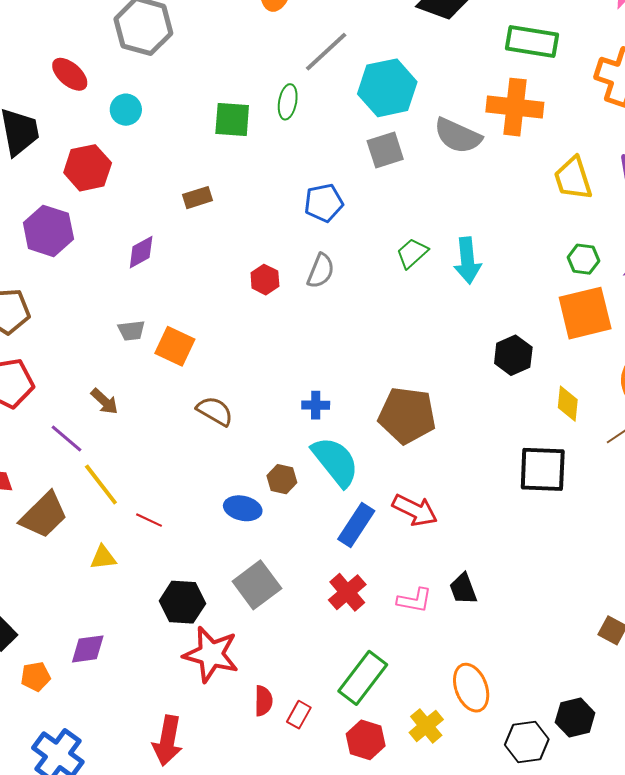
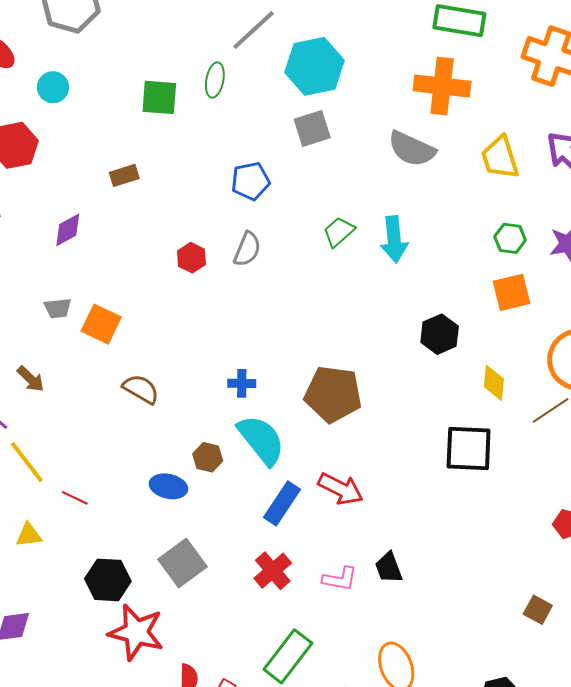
gray semicircle: (458, 136) -> (412, 149), moved
orange square: (585, 313) -> (511, 292), size x0.7

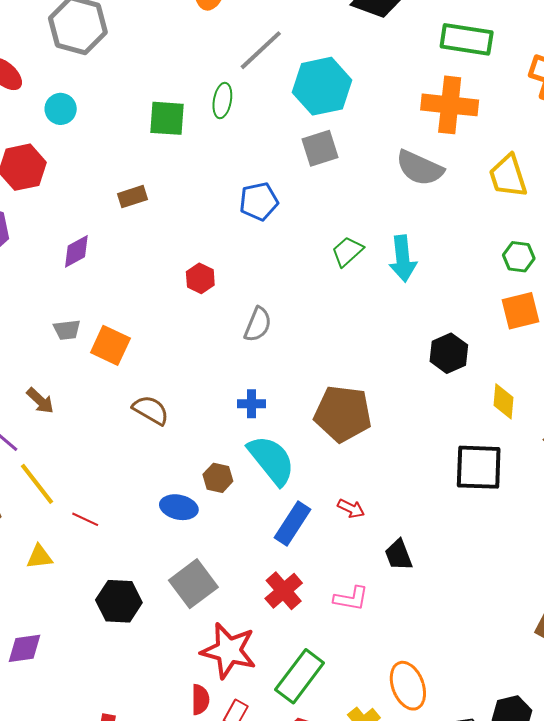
gray semicircle: (247, 249) -> (258, 324), moved
red arrow: (341, 489) -> (351, 508), size x0.6
black trapezoid: (389, 568) -> (399, 555), moved
red star: (136, 632) -> (229, 651), moved

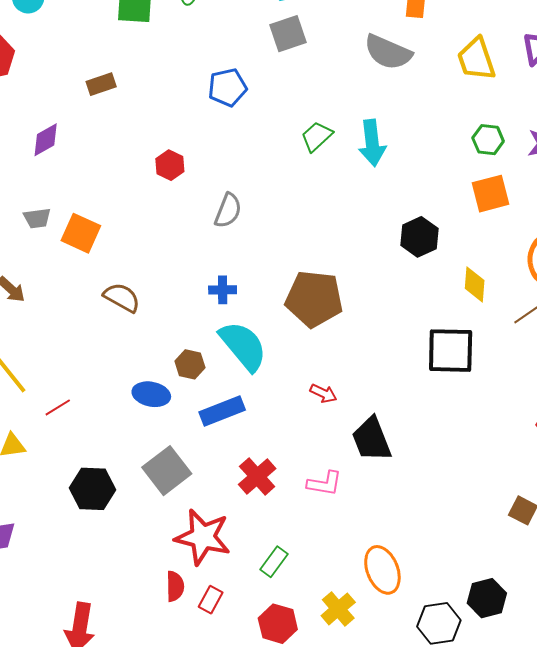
red line: (85, 519) -> (58, 407), turned -56
blue rectangle: (292, 523) -> (222, 411), moved, turned 36
black trapezoid: (399, 555) -> (372, 439), size x1.4
green rectangle: (300, 676) -> (274, 562), size x0.6

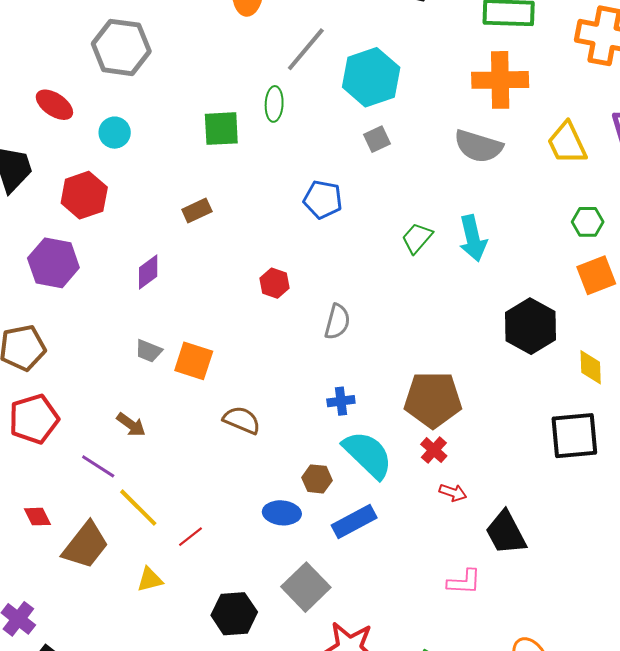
gray square: (288, 34) -> (377, 139), size x0.7
blue pentagon: (227, 87) -> (323, 199), turned 30
gray trapezoid: (37, 218) -> (149, 351), turned 36
black hexagon: (419, 237) -> (530, 326), size x1.4
red cross: (257, 476) -> (434, 450), moved, size x0.7

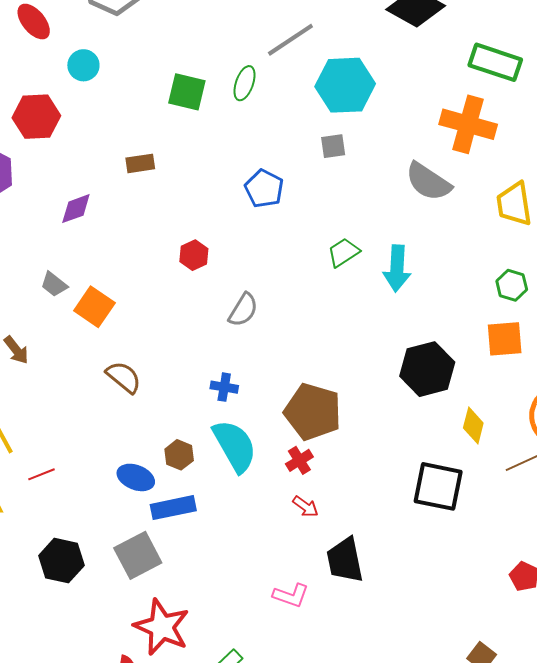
blue rectangle: (354, 522) -> (173, 508), moved

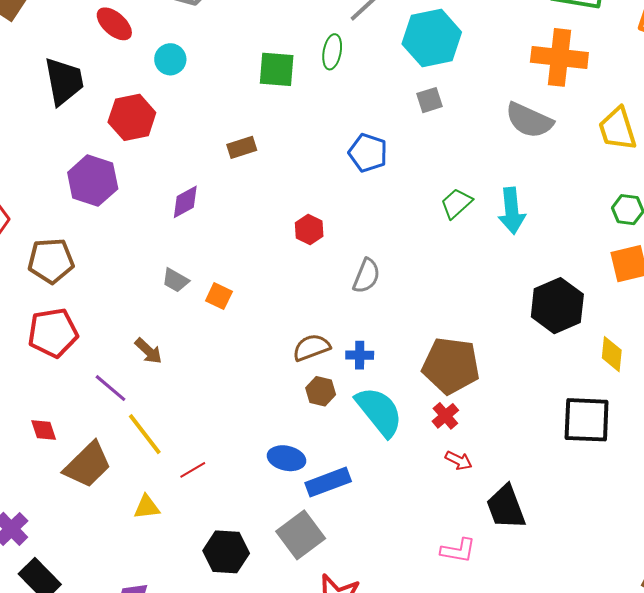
orange square: (94, 307) -> (219, 296), size x0.7
brown semicircle: (124, 377) -> (311, 347), moved, turned -51
brown hexagon: (179, 455) -> (321, 391), moved

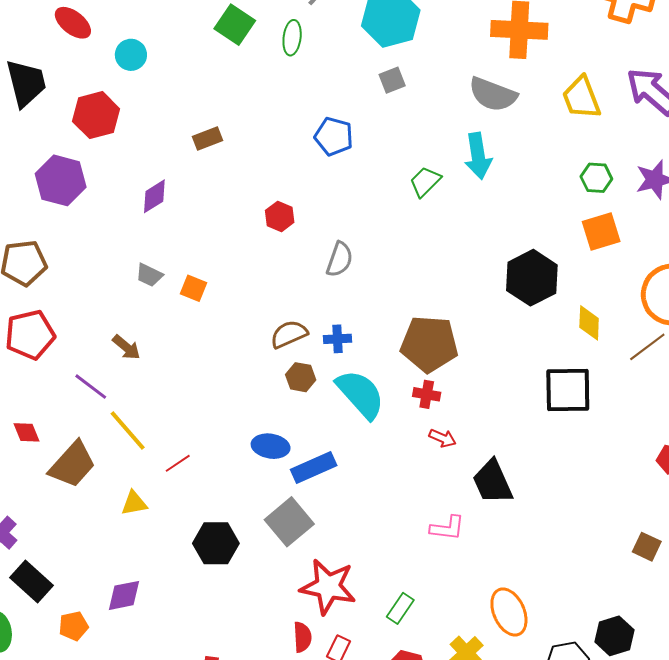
green square: (277, 69) -> (235, 25), moved, turned 33
cyan arrow: (512, 211) -> (478, 156), moved
red cross: (445, 416) -> (427, 394), turned -36

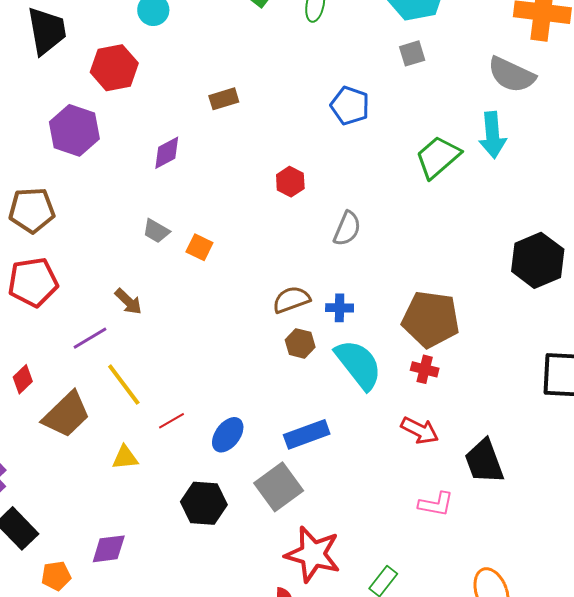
green trapezoid: (425, 182) -> (438, 157), size x1.4
purple line: (91, 387) -> (90, 338), turned -72
red diamond: (26, 432) -> (23, 379), turned 64
red arrow: (443, 438) -> (420, 430), moved, size x1.4
blue ellipse: (271, 446) -> (228, 435), moved, turned -66

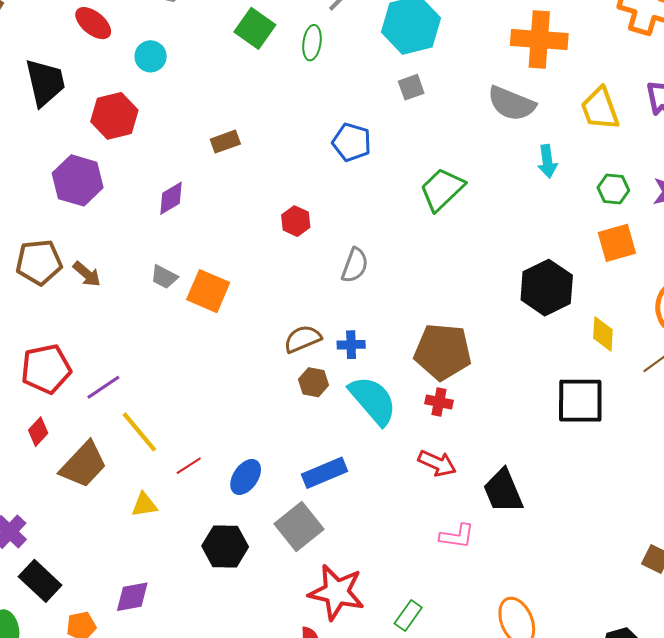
cyan arrow: (493, 135) -> (547, 161), moved, size x0.7
orange square: (199, 247) -> (208, 291), size x1.6
red pentagon: (33, 282) -> (46, 369), moved
brown arrow: (128, 301) -> (87, 274), moved

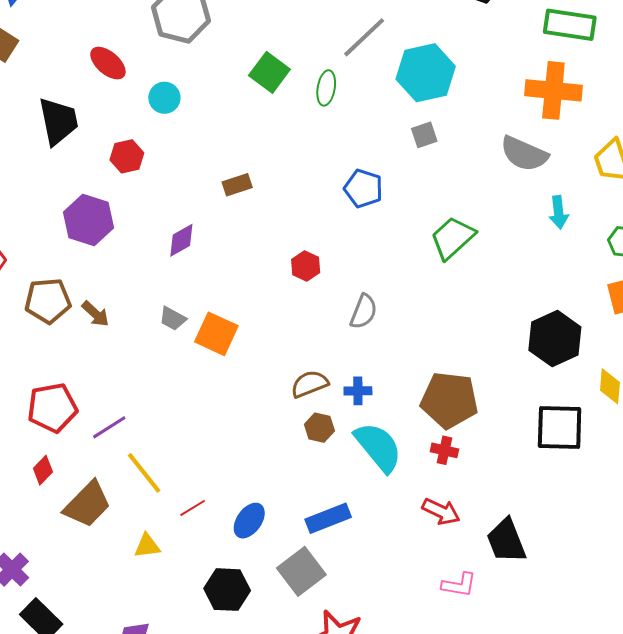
red hexagon: (114, 116) -> (127, 156), size x0.7
black square: (580, 401) -> (560, 427), moved

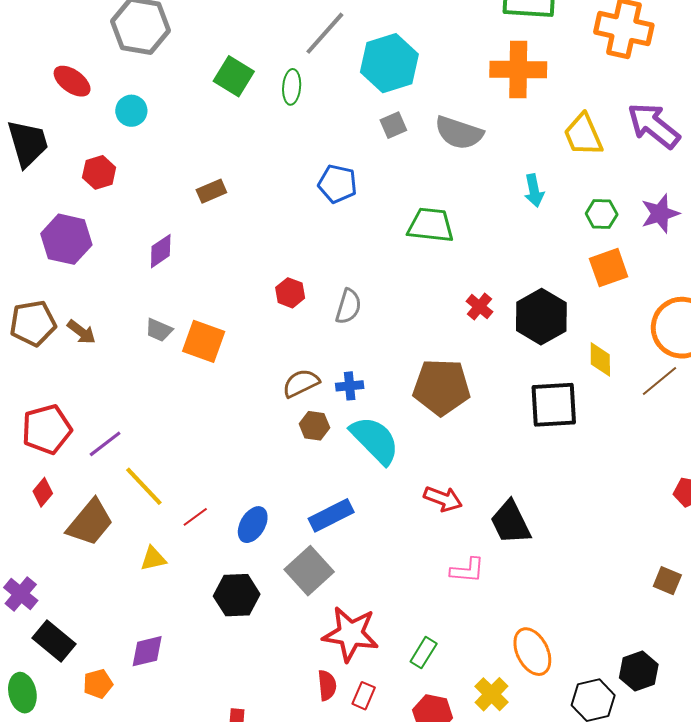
gray semicircle: (524, 154) -> (459, 133), moved
green trapezoid: (453, 238) -> (431, 225), turned 54
red hexagon: (306, 266) -> (290, 293), moved
red cross: (444, 450) -> (479, 307), moved, turned 32

